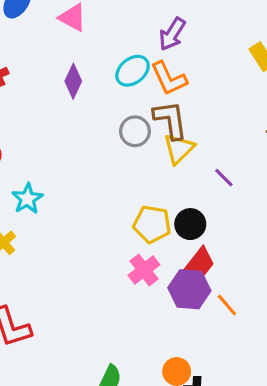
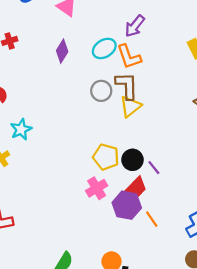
purple line: (224, 178) -> (154, 168), moved

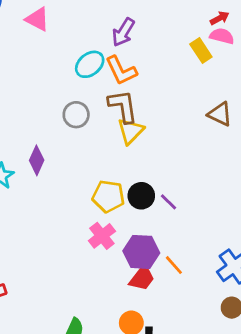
purple diamond: (62, 51) -> (37, 160), moved
gray circle: (101, 91) -> (76, 115), moved
red trapezoid: (136, 187) -> (142, 278), moved

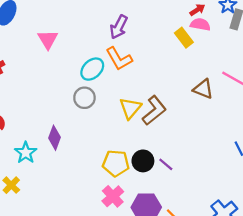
pink triangle: (37, 19) -> (48, 39), moved, turned 35
cyan ellipse: (90, 64) -> (92, 69), moved
brown L-shape: (123, 106) -> (154, 110), moved, turned 64

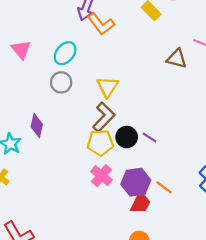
pink triangle: (48, 39) -> (21, 50), moved
orange L-shape: (119, 59) -> (101, 24), moved
brown L-shape: (154, 110) -> (104, 117), moved

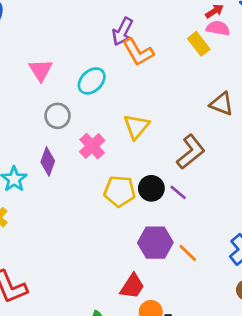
gray circle: (61, 82) -> (57, 116), moved
brown L-shape: (104, 117) -> (191, 152), moved
pink cross: (102, 176) -> (92, 146), moved
red trapezoid: (141, 203) -> (132, 286), moved

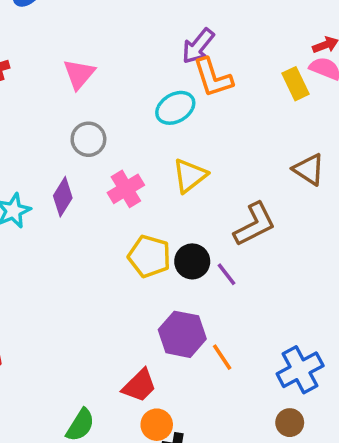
cyan ellipse: (92, 81) -> (175, 108), moved

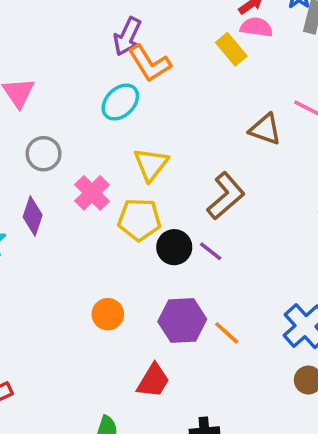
yellow pentagon: (149, 256) -> (139, 219), moved
orange circle: (157, 425) -> (108, 314), moved

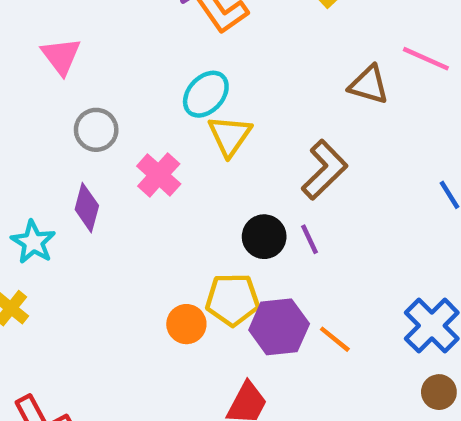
cyan ellipse: (120, 102) -> (206, 94), moved
yellow pentagon: (139, 219) -> (232, 300), moved
purple line: (211, 251) -> (309, 239), turned 30

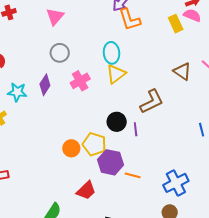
cyan ellipse: (206, 94) -> (111, 53), turned -65
cyan star: (33, 242) -> (17, 92), turned 30
orange line: (335, 339) -> (133, 175), turned -42

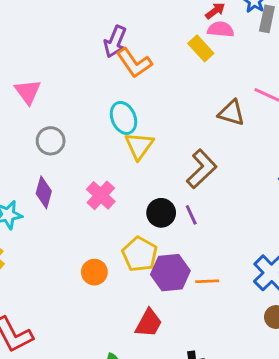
pink cross: (80, 81) -> (101, 195), moved
yellow pentagon: (94, 144) -> (140, 254), turned 30
orange circle: (71, 148) -> (94, 272), moved

